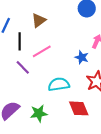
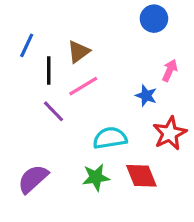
brown triangle: (39, 20) -> (79, 52), moved
green star: (39, 113) -> (96, 177), moved

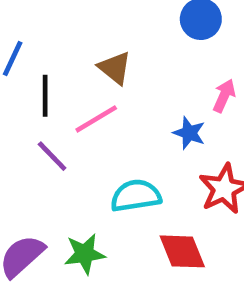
brown triangle: (79, 52) -> (115, 68), moved, turned -45
green star: (96, 177) -> (85, 254), moved

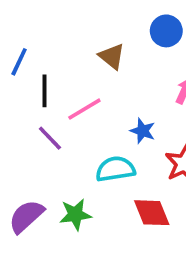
brown triangle: (115, 68) -> (112, 56), moved
blue star: (189, 133) -> (143, 131), moved

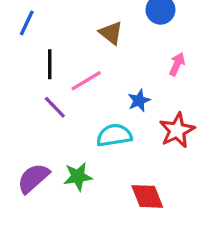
blue line: (19, 62) -> (27, 23), moved
blue star: (143, 131) -> (139, 101), turned 30
red diamond: (152, 213) -> (147, 196), moved

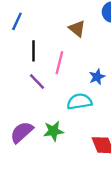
pink line: (86, 81) -> (59, 63), turned -45

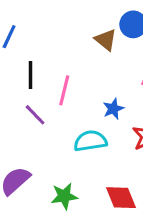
brown triangle: (77, 29) -> (106, 40), moved
green star: (53, 131) -> (64, 196), moved

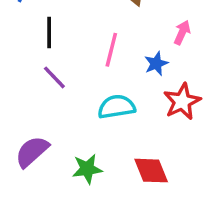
pink line: (64, 90) -> (111, 50), moved
blue star: (113, 109) -> (156, 64), moved

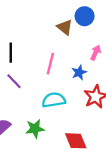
green star: (87, 169) -> (35, 129), moved

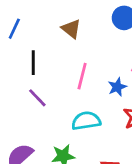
brown triangle: (65, 27) -> (71, 29), moved

